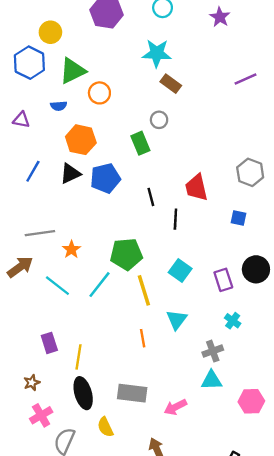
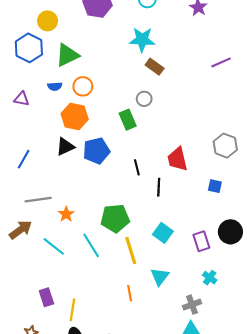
orange circle: (99, 93) -> (83, 86), moved
blue line: (33, 171) -> (24, 159), moved
cyan line: (99, 285) -> (91, 245), turned -70

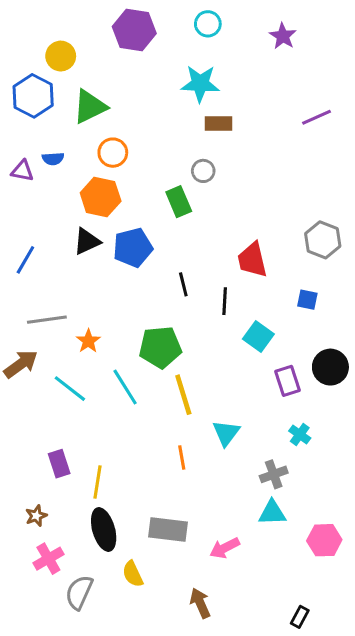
brown rectangle: (155, 67) -> (219, 123), turned -36
blue semicircle: (55, 86) -> (53, 159), moved
black line: (137, 167) -> (183, 284), moved
cyan square: (163, 233) -> (258, 336), moved

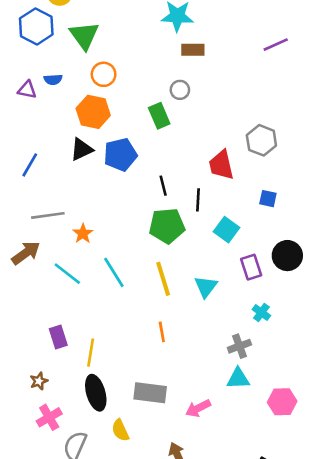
green triangle: (90, 107) -> (84, 35), turned -40
gray hexagon: (323, 240) -> (261, 140), moved
green pentagon: (160, 347) -> (167, 226), moved
cyan triangle: (226, 433) -> (206, 287), moved

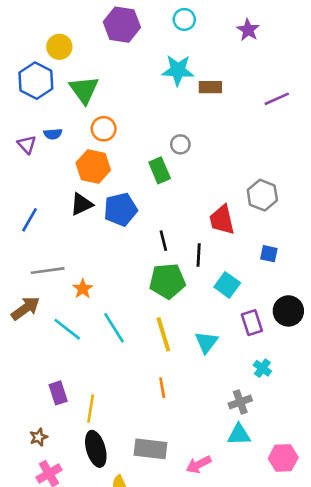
brown rectangle: (193, 50) -> (210, 87), moved
purple triangle: (27, 90) -> (27, 144), turned 36

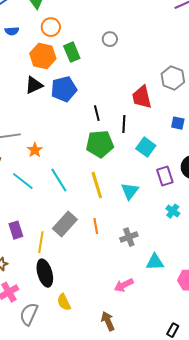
green rectangle: (160, 170) -> (72, 52), moved
gray cross: (240, 402) -> (129, 237), moved
gray rectangle: (150, 449) -> (65, 224), moved, turned -55

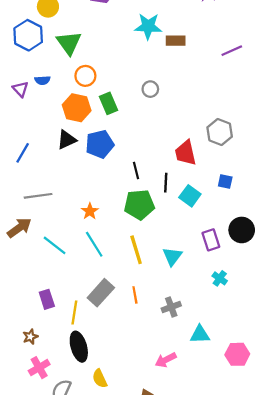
cyan square: (146, 147) -> (190, 196), moved
orange star: (35, 150) -> (90, 211), moved

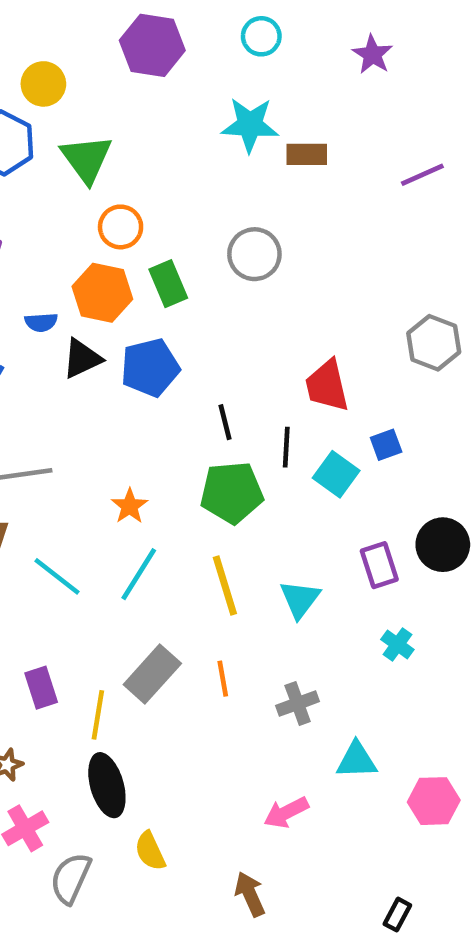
blue semicircle: (42, 80) -> (41, 322), moved
gray circle: (150, 89) -> (254, 254), size x1.5
gray hexagon: (220, 132) -> (434, 343), moved
blue square: (225, 182) -> (386, 445), moved, turned -32
cyan line: (94, 244) -> (139, 574), turned 64

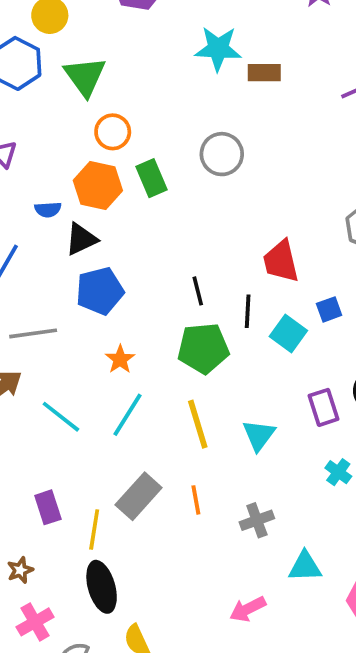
blue pentagon: (150, 368) -> (100, 291), moved

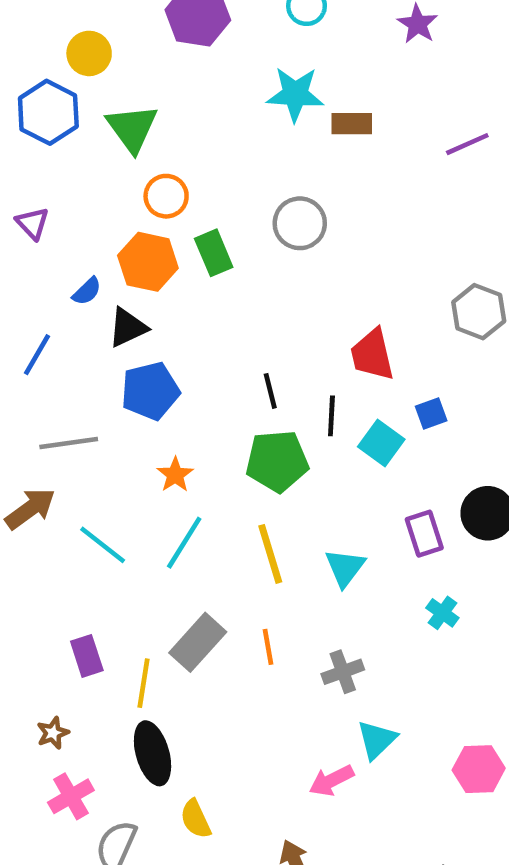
blue semicircle: (48, 210) -> (87, 291), turned -40
cyan triangle: (305, 566) -> (377, 740), moved, turned -42

